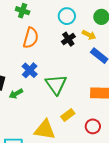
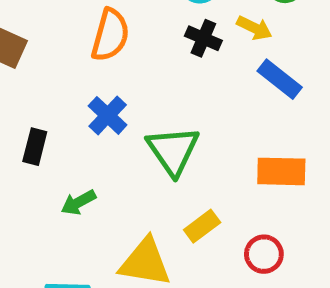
black cross: (68, 39) -> (203, 38), turned -32
green arrow: (16, 94) -> (78, 202), moved

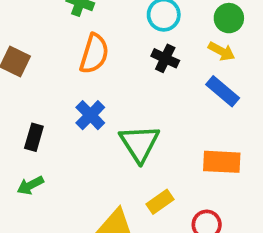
yellow arrow: (254, 28) -> (222, 51), moved
green arrow: (78, 202) -> (30, 185), moved

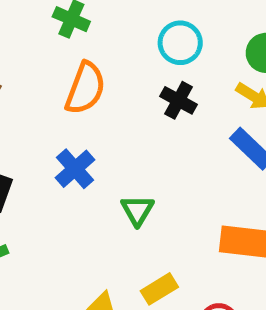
green triangle: (139, 143) -> (137, 210), size x0.6

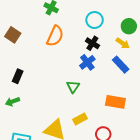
blue cross: (75, 169) -> (87, 62), moved

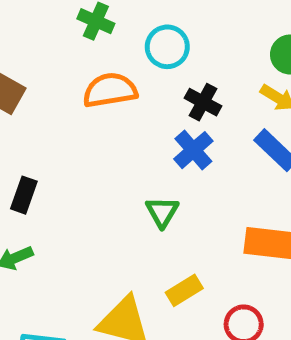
cyan circle: (95, 20) -> (167, 47), moved
orange semicircle: (55, 36) -> (110, 90), turned -120

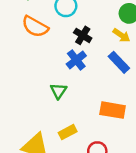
orange semicircle: (110, 90) -> (35, 27), turned -144

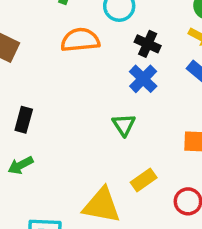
orange semicircle: (35, 27) -> (80, 40), turned 152

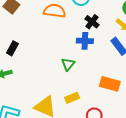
blue cross: (143, 79) -> (85, 41), turned 35

